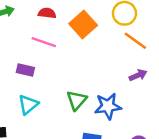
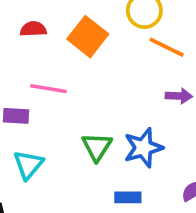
pink line: (44, 42) -> (48, 89), moved
purple arrow: (138, 75) -> (179, 96), turned 36

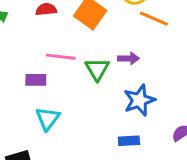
purple arrow: (179, 96) -> (128, 58), moved
green triangle: (97, 147) -> (97, 69), moved

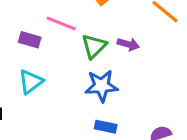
blue star: (139, 100) -> (101, 86), moved

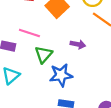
green triangle: (94, 46) -> (44, 55), moved

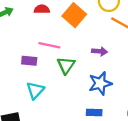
blue star: (61, 75) -> (100, 83), moved

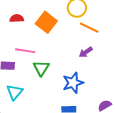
purple arrow: (100, 51) -> (86, 52), moved, turned 144

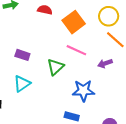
pink line: (25, 51) -> (76, 50), moved

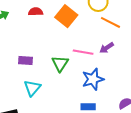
pink line: (76, 50) -> (83, 52), moved

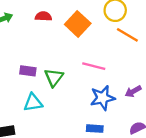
purple arrow: (107, 48) -> (133, 91), moved
green triangle: (60, 64) -> (54, 77), moved
cyan triangle: (32, 88) -> (33, 103), turned 36

